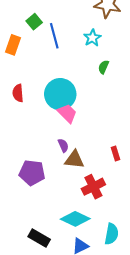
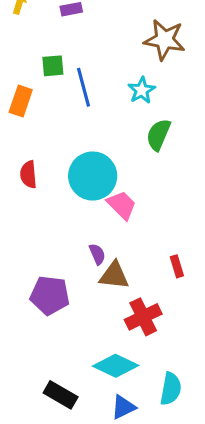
green square: (34, 22) -> (53, 66), turned 35
green semicircle: (103, 67) -> (158, 135), size x1.5
pink trapezoid: (67, 113) -> (122, 205), moved

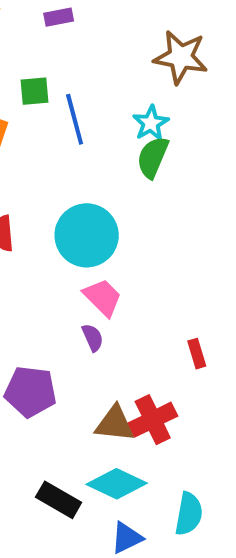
green semicircle: (158, 135) -> (153, 157), moved
pink trapezoid: (122, 205) -> (103, 297), moved
brown triangle: (114, 275) -> (115, 424), moved
black rectangle: (61, 395) -> (59, 500), moved

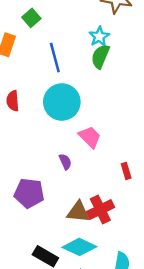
green square: (35, 91) -> (31, 18), turned -36
blue line: (75, 119) -> (55, 58), moved
pink trapezoid: (103, 297) -> (90, 137), moved

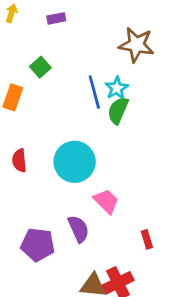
blue line: (55, 58) -> (94, 92), moved
purple semicircle: (65, 162) -> (79, 229), size x1.5
purple pentagon: (29, 193) -> (38, 245), moved

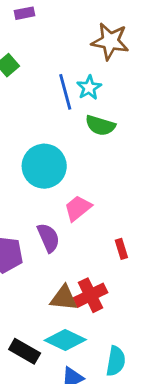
green semicircle: (118, 110) -> (100, 125), moved, turned -96
pink trapezoid: (106, 201) -> (78, 208), turned -84

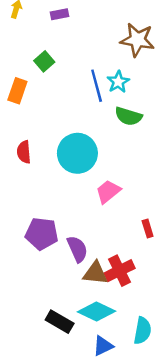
purple semicircle: (48, 238) -> (77, 249), moved

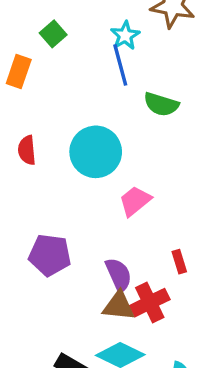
cyan star: (118, 82) -> (125, 35), moved
red rectangle: (148, 229) -> (179, 262), moved
purple semicircle: (77, 249) -> (119, 275), moved

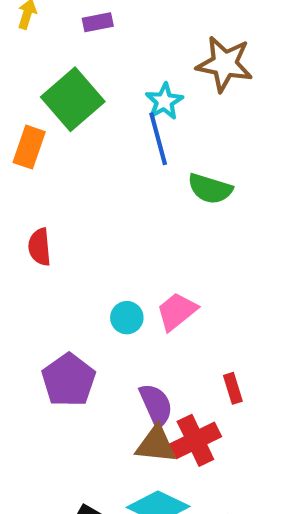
green square: (53, 34) -> (73, 99), size x1.8
cyan circle: (96, 152) -> (127, 318), moved, size x0.5
purple pentagon: (50, 255) -> (69, 380), turned 30

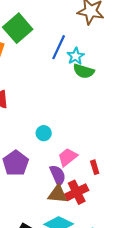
cyan star: (164, 101) -> (76, 56), moved
blue line: (158, 139) -> (59, 47), turned 40
pink trapezoid: (177, 311) -> (68, 157), moved

